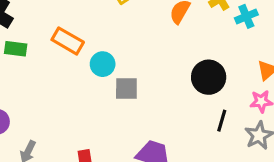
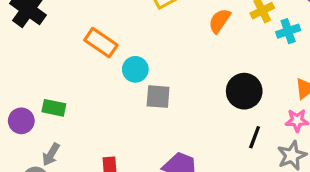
green rectangle: (16, 49) -> (54, 108), moved

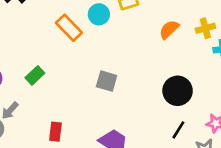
cyan circle: (135, 69) -> (99, 14), moved
green rectangle: (54, 108) -> (35, 75), moved, turned -66

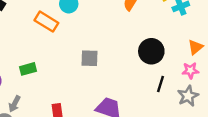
green rectangle: (35, 75) -> (28, 69), turned 42

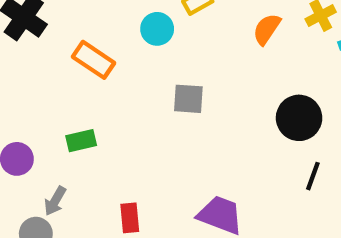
orange rectangle: (46, 22) -> (94, 60), moved
gray square: (90, 58) -> (188, 99), moved

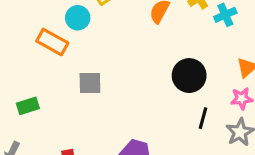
orange rectangle: (94, 60) -> (52, 42), moved
gray square: (188, 99) -> (90, 83), moved

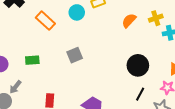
orange rectangle: (52, 42) -> (45, 21), moved
gray square: (90, 83) -> (75, 55), turned -35

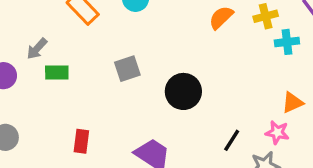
black circle: (138, 65) -> (183, 91), moved
gray arrow: (15, 87) -> (37, 49), moved

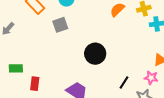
gray square: (127, 69) -> (60, 25), moved
green rectangle: (57, 72) -> (16, 68), moved

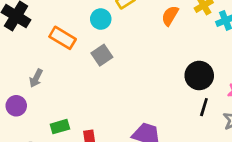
black circle: (95, 54) -> (199, 75), moved

